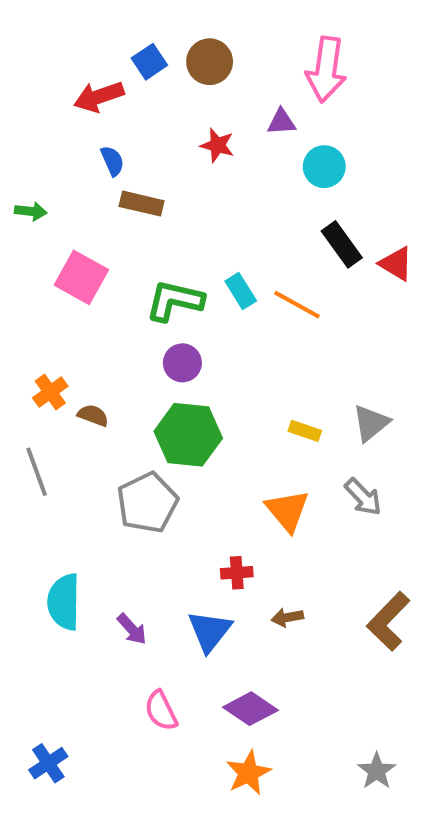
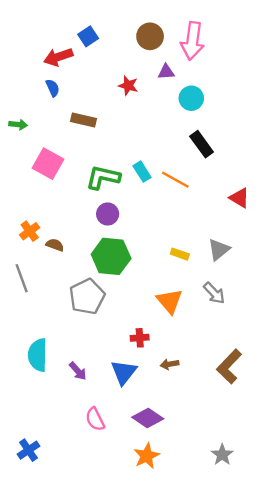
brown circle: (210, 62) -> (150, 36), moved
blue semicircle: (112, 161) -> (53, 88), moved
red triangle: (396, 264) -> (239, 198), moved

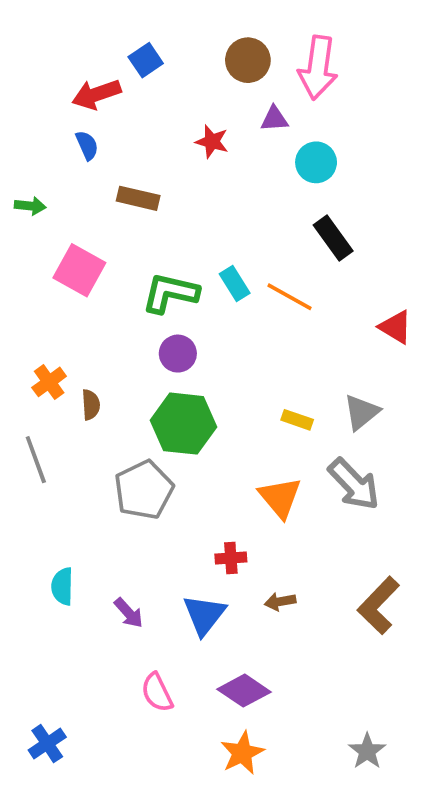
brown semicircle: (55, 245) -> (91, 405), turned 66
gray arrow: (214, 293) -> (354, 484), size x1.4
cyan semicircle: (38, 355) -> (62, 586), size x0.7

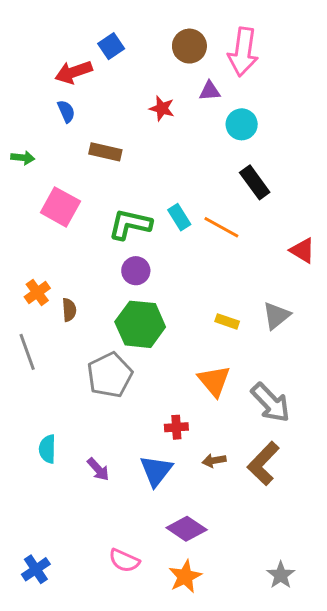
gray arrow: (354, 484) -> (271, 403), moved
brown L-shape: (379, 605) -> (263, 463), moved
pink semicircle: (157, 692) -> (124, 561), moved, turned -40

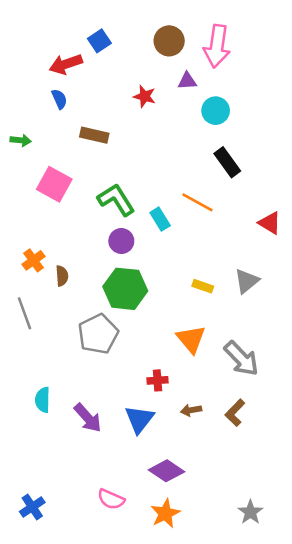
cyan rectangle: (179, 217) -> (160, 219), moved
green L-shape: (130, 224) -> (116, 200), turned 45
brown L-shape: (263, 463) -> (235, 413), size x0.7
purple arrow: (98, 469) -> (88, 418), size x1.4

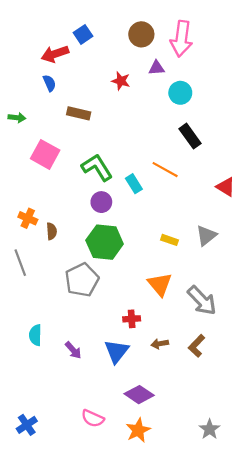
orange cross: (34, 260) -> (28, 218), turned -30
purple arrow: (88, 418) -> (73, 350), size x0.7

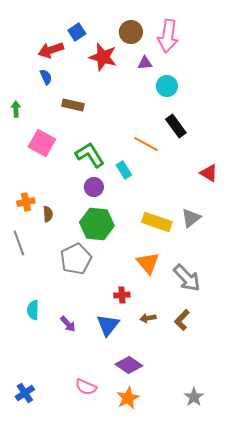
red star: (121, 81) -> (103, 57), moved, size x1.6
green arrow: (17, 118) -> (16, 109), turned -98
orange line: (165, 170) -> (146, 144), moved
orange cross: (28, 218) -> (26, 202), turned -36
yellow rectangle: (169, 240) -> (157, 222), size x1.8

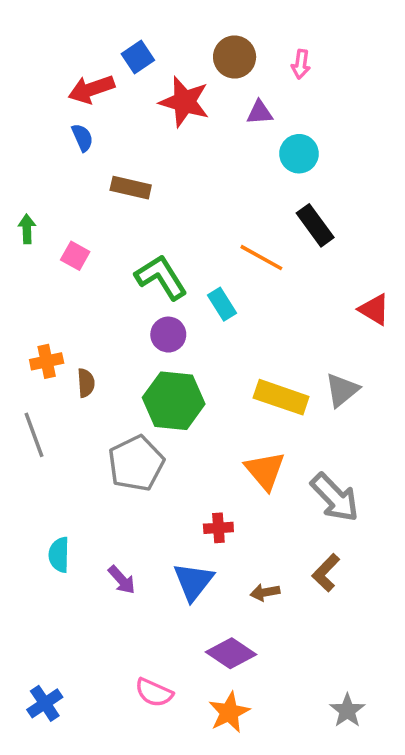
pink arrow: (168, 36) -> (301, 64), size x0.5
green arrow: (16, 109) -> (27, 229), moved
pink square: (42, 143) -> (75, 256), size x0.6
brown arrow: (148, 318) -> (265, 592), moved

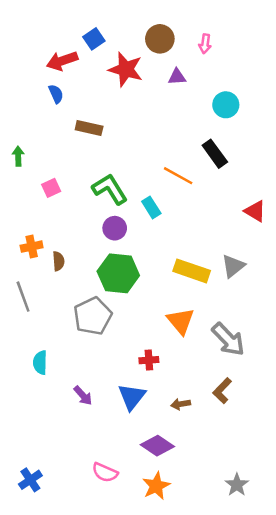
cyan circle: (299, 154) -> (226, 105), moved
pink square: (75, 256) -> (51, 188), moved, turned 36
cyan semicircle: (59, 555) -> (40, 363), moved

